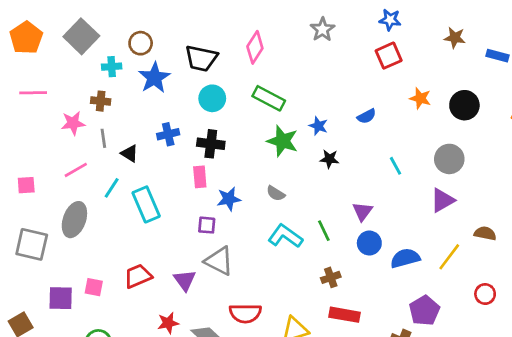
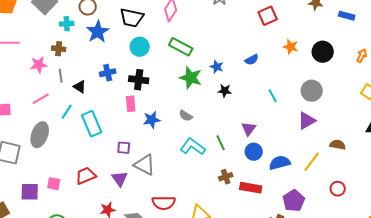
purple square: (207, 225) -> (124, 148), moved
red rectangle: (345, 315) -> (251, 188), moved

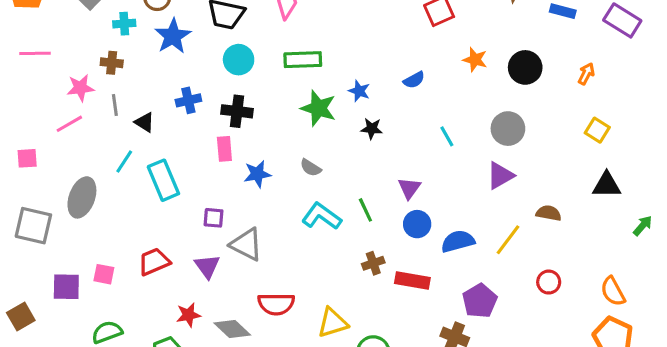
green rectangle: (181, 47) -> (303, 60), turned -30
pink line: (41, 99) -> (69, 124), moved

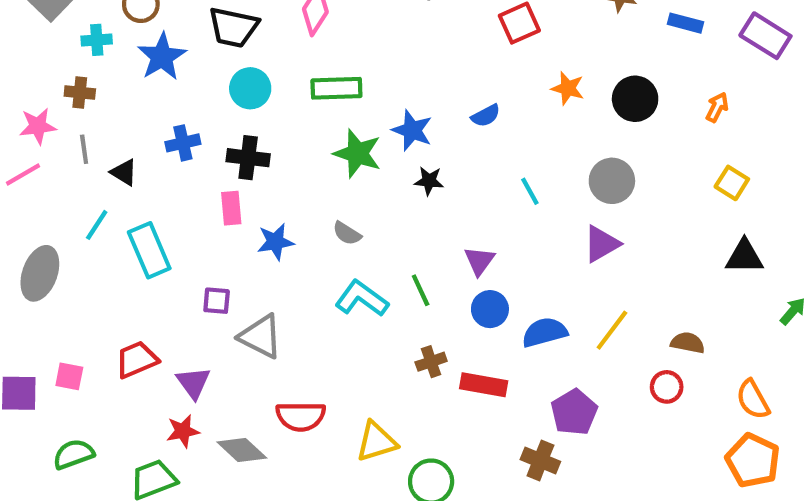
blue star: (359, 91) -> (412, 130), size x1.4
brown semicircle: (549, 213) -> (688, 343), moved
purple triangle: (207, 266) -> (193, 383), moved

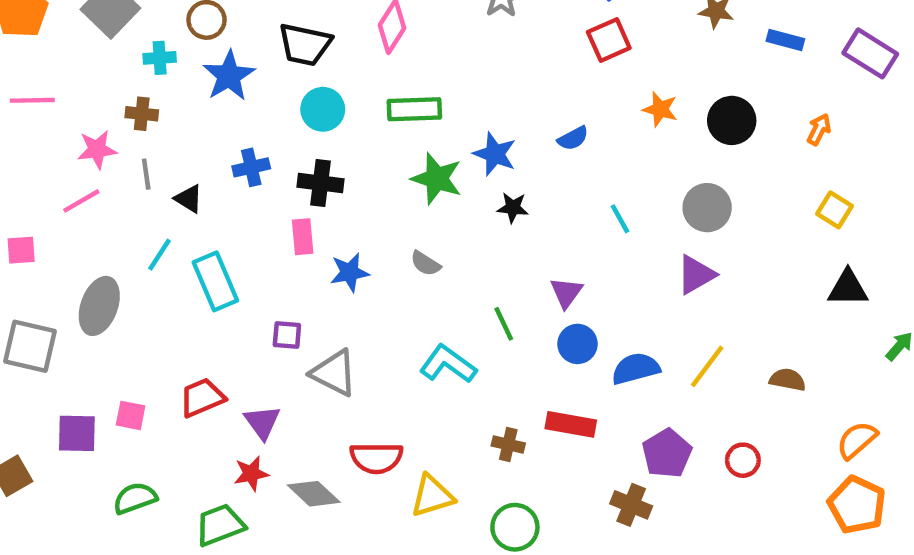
cyan L-shape: (362, 299) -> (448, 364), moved
brown cross: (431, 362) -> (508, 445), moved, turned 32
red circle: (667, 387) -> (743, 460), moved
orange semicircle: (753, 400) -> (857, 440), turned 78
yellow triangle: (376, 442) -> (432, 496), moved

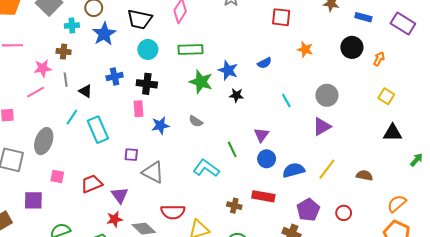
red square: (609, 40) -> (281, 17), turned 30
black circle: (732, 120) -> (352, 47), moved
pink square: (131, 415) -> (57, 176), moved

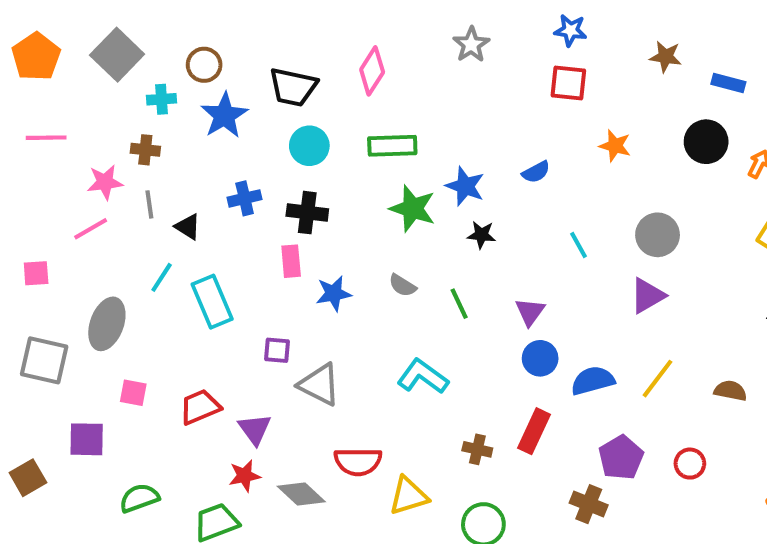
green line: (232, 149) -> (459, 304), moved
red rectangle: (263, 196) -> (534, 431), turned -75

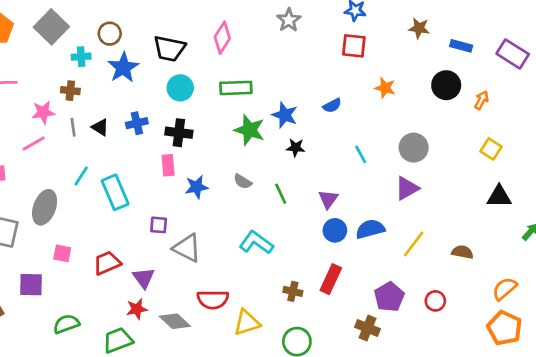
black triangle: (188, 227) -> (100, 127), moved
blue semicircle: (593, 381) -> (370, 229), moved

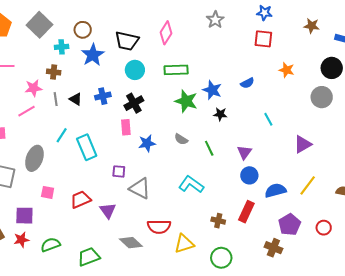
black cross: (179, 133) -> (134, 103), turned -36
gray circle: (414, 148) -> (322, 97), moved
blue semicircle: (370, 229) -> (275, 190), moved
red star: (137, 309) -> (21, 240), moved

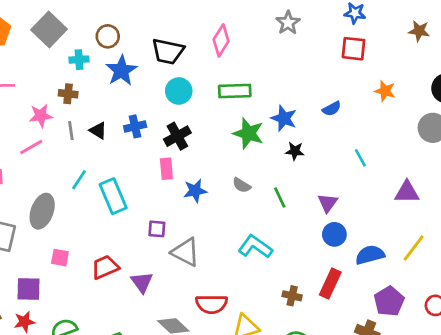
purple triangle: (303, 144) -> (407, 192), turned 30

